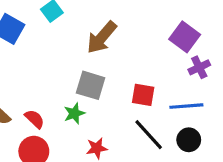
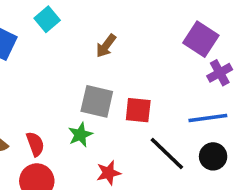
brown arrow: (102, 37) -> (106, 46), size x0.6
red square: (143, 95) -> (138, 110), moved
red semicircle: (35, 119) -> (35, 144), turned 30

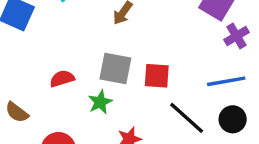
red semicircle: (35, 144) -> (62, 79), moved, turned -85

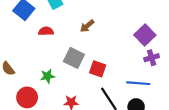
red semicircle: (62, 79) -> (46, 31), moved
green star: (100, 102) -> (47, 76), moved

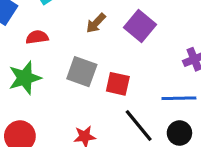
purple square: (145, 35) -> (140, 26), moved
green star: (47, 76) -> (25, 78), moved, size x1.5

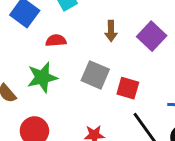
brown arrow: (96, 23) -> (111, 31), turned -48

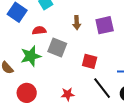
purple square: (152, 36) -> (105, 25), turned 36
gray square: (95, 75) -> (57, 48), moved

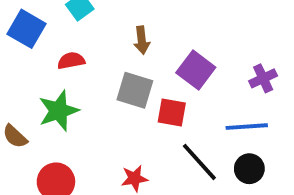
purple square: (105, 25) -> (196, 70), moved, turned -36
gray square: (57, 48) -> (135, 90), moved

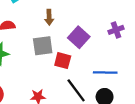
purple cross: (263, 78) -> (116, 30), moved
gray square: (135, 90) -> (43, 46), turned -30

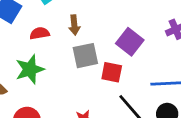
brown arrow: (49, 17) -> (74, 25), moved

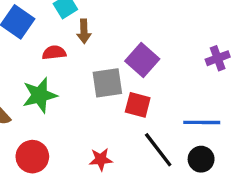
brown arrow: (74, 25) -> (84, 31), moved
purple square: (130, 42) -> (142, 60), moved

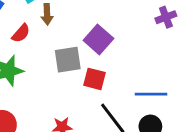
red semicircle: (54, 53) -> (21, 33), turned 138
purple cross: (218, 58) -> (166, 17), moved

